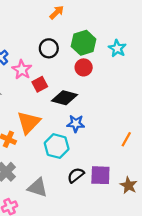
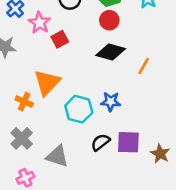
black diamond: (64, 98) -> (111, 52), moved
blue star: (76, 124) -> (111, 102), moved
orange line: (126, 139) -> (144, 66), moved

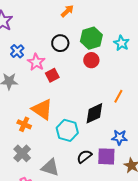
black diamond: (111, 52) -> (94, 113), moved, turned -40
orange triangle: (47, 82) -> (42, 109), turned -40
blue star: (111, 102) -> (119, 137), moved

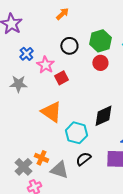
orange arrow: (67, 11) -> (62, 14), moved
orange cross: (24, 124) -> (41, 158), moved
gray cross: (22, 153) -> (23, 167), moved
black semicircle: (84, 156) -> (83, 159), moved

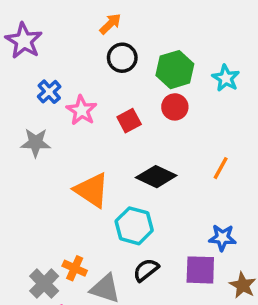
black circle: (69, 46) -> (122, 58), moved
red square: (61, 78) -> (129, 121), moved
black diamond: (103, 116) -> (156, 177), moved, turned 50

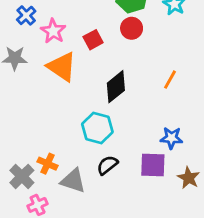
black diamond: (156, 177) -> (116, 87), turned -64
orange triangle: (92, 190) -> (62, 67), moved

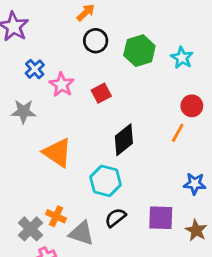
red circle: (132, 28) -> (192, 106), moved
orange triangle: (62, 67) -> (57, 153), moved
blue star: (171, 138) -> (195, 184), moved

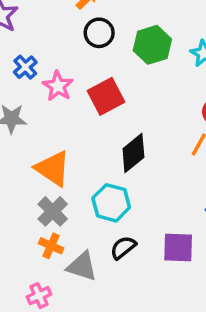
red square: (101, 93) -> (106, 96), size x1.5
gray cross: (30, 229) -> (53, 211), moved

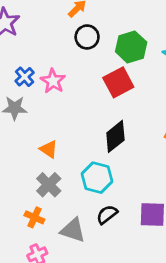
blue cross: (25, 67) -> (25, 77), moved
red square: (106, 96) -> (118, 82), moved
orange triangle: (53, 168) -> (49, 149), size x0.6
orange cross: (51, 246) -> (34, 217), moved

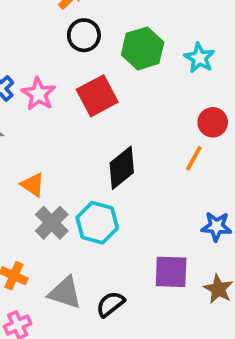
red square: (118, 82) -> (97, 96), moved
gray cross: (49, 185) -> (52, 223), moved
black semicircle: (107, 215) -> (110, 304), moved

